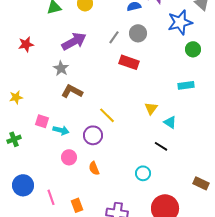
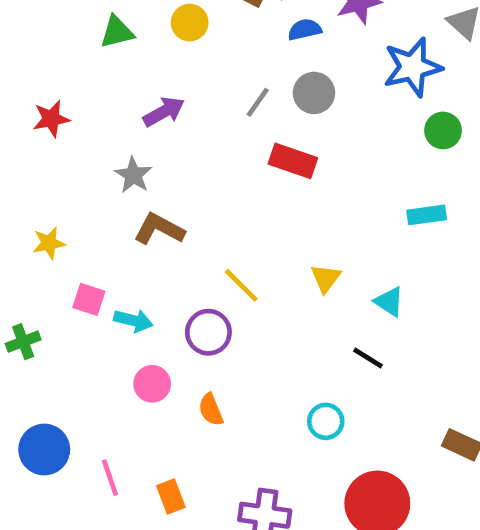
purple arrow: (74, 41) -> (164, 112), size x0.7
yellow star: (16, 97) -> (49, 243), moved
yellow triangle: (151, 108) -> (326, 278), moved

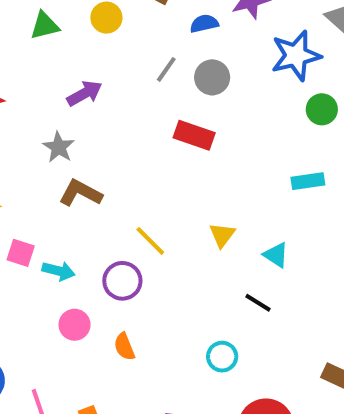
gray line: (258, 102) -> (166, 69), moved

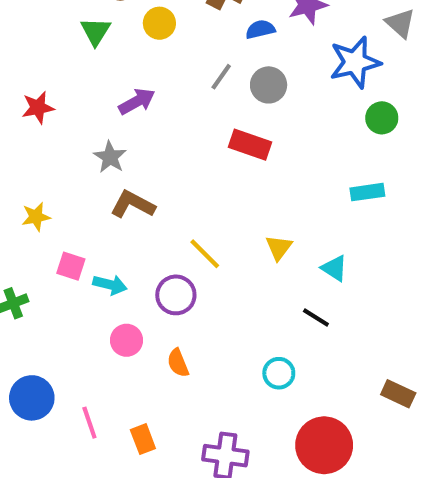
green triangle: (45, 26) -> (96, 31), turned -44

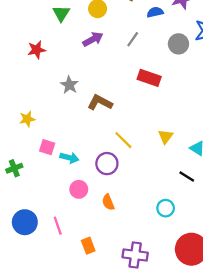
gray circle: (269, 85) -> (178, 44), moved
purple arrow: (137, 101) -> (93, 39), moved
red star: (38, 108) -> (37, 50), moved
brown L-shape: (133, 204) -> (100, 103), moved
pink line: (89, 423) -> (58, 226), moved

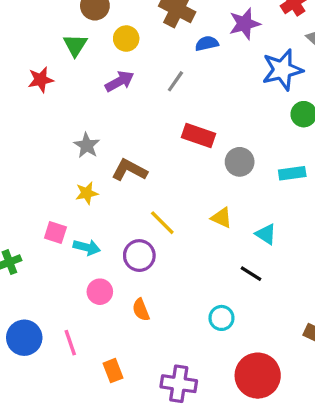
gray circle: (178, 44) -> (240, 162), moved
red star: (37, 50) -> (41, 80), moved
yellow star: (27, 119) -> (87, 193), moved
yellow triangle: (166, 137) -> (221, 218), turned -42

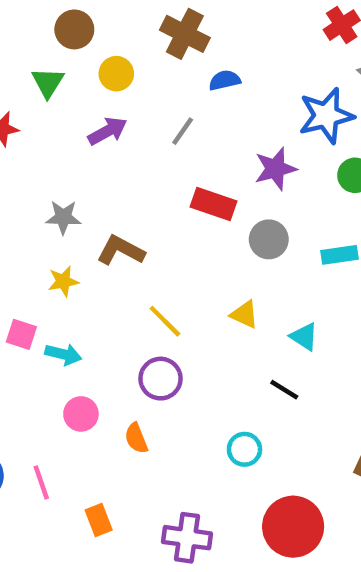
purple star: (245, 24) -> (275, 169), moved
gray star: (87, 145) -> (63, 217), turned -30
purple circle: (139, 256) -> (161, 379), moved

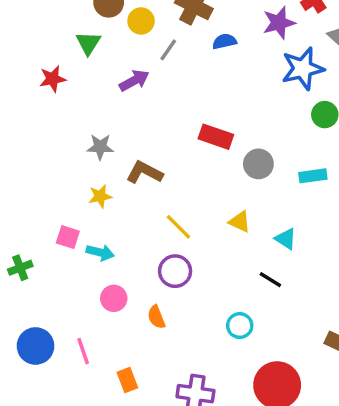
yellow circle: (116, 74) -> (141, 21), moved
gray line: (183, 131) -> (168, 50), moved
purple star: (275, 169) -> (279, 23), moved

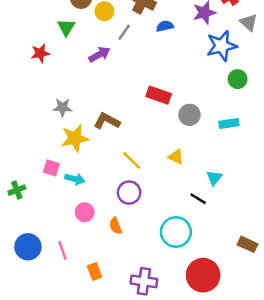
gray star: (100, 147) -> (62, 107), moved
yellow star: (100, 196) -> (75, 138), size x1.6
cyan triangle: (286, 239) -> (214, 178), moved, turned 35
cyan circle: (240, 326) -> (176, 232), size x1.6

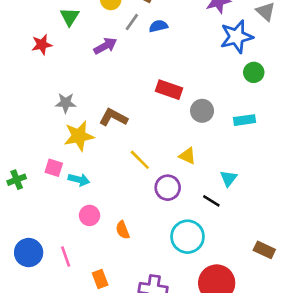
blue semicircle: (165, 26) -> (158, 26), moved
green cross: (17, 190) -> (17, 180), moved
purple circle: (129, 193) -> (168, 188), moved

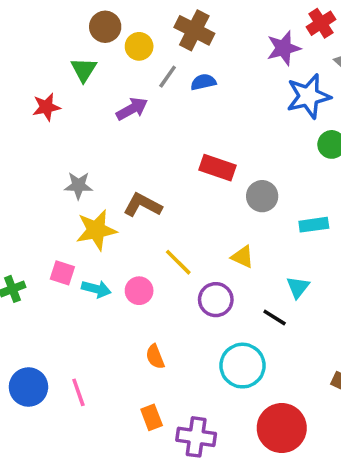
cyan rectangle: (244, 120) -> (314, 225), moved
pink circle: (89, 215) -> (139, 291), moved
orange rectangle: (100, 279) -> (152, 417), moved

